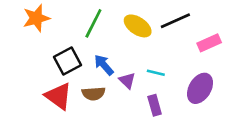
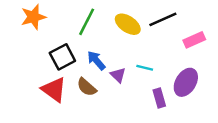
brown semicircle: (93, 94) -> (87, 87), turned 45
purple rectangle: (155, 105) -> (159, 98), moved

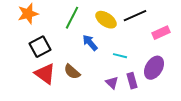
black square: (62, 57) -> (40, 47), moved
blue arrow: (96, 60) -> (90, 43), moved
purple triangle: (118, 75) -> (112, 83), moved

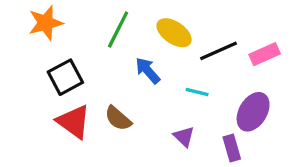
black line: (135, 16) -> (218, 51), moved
purple rectangle: (132, 81) -> (232, 148), moved

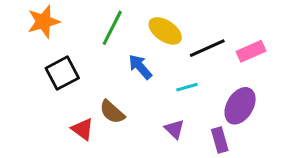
cyan line: (197, 92) -> (187, 87), turned -30
red triangle: (74, 122) -> (83, 129), moved, size x0.7

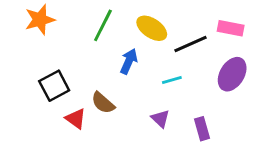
pink rectangle: (251, 51) -> (231, 28), moved, turned 35
blue arrow: (140, 67) -> (129, 61), turned 65
black square: (62, 73) -> (54, 86), moved
purple ellipse: (240, 106) -> (232, 74), moved

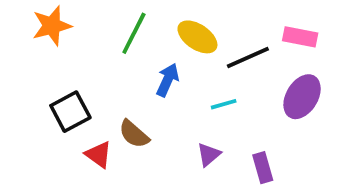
purple triangle: (160, 119) -> (209, 155), turned 36

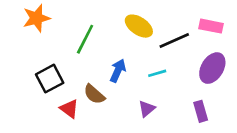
green line: (134, 33) -> (85, 39), moved
blue arrow: (168, 80) -> (118, 71), moved
purple rectangle: (263, 168) -> (201, 111), moved

